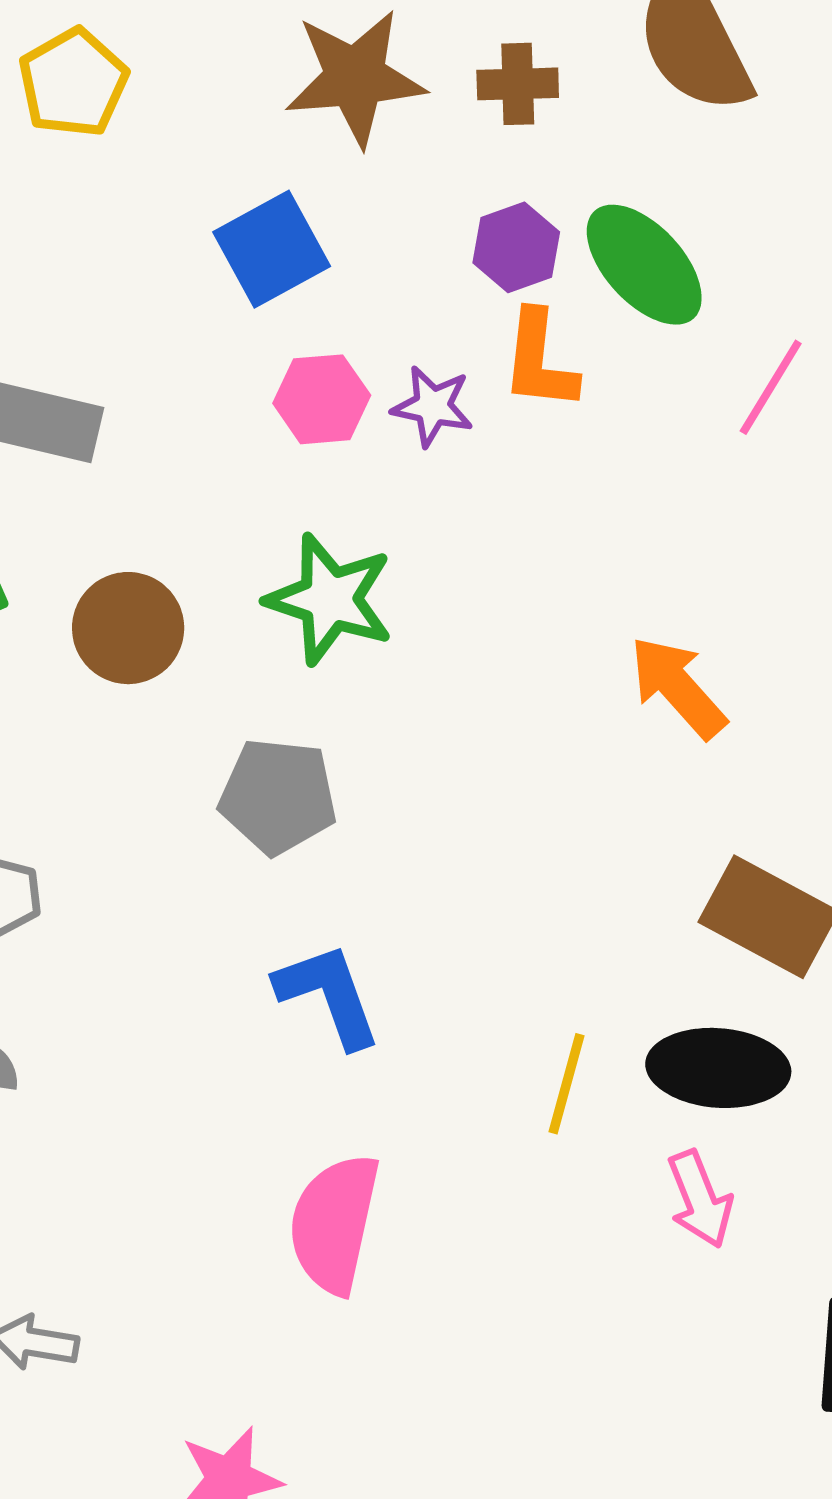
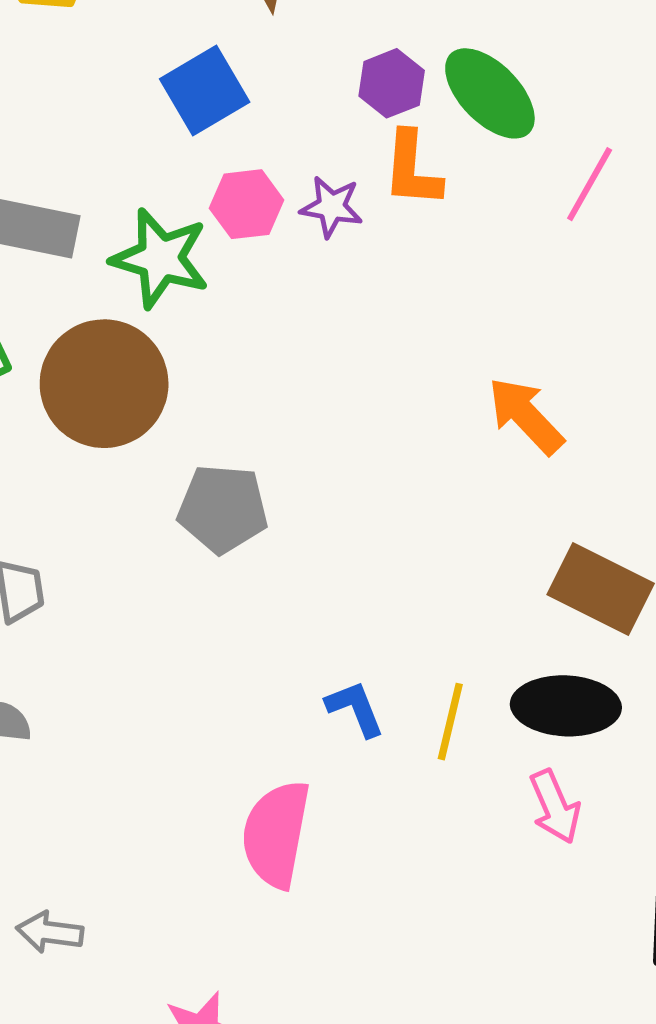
green star: (330, 599) -> (160, 258), moved
brown circle: (128, 628) -> (104, 384), size x1.5
blue L-shape: (328, 995) -> (355, 709), moved, size x0.7

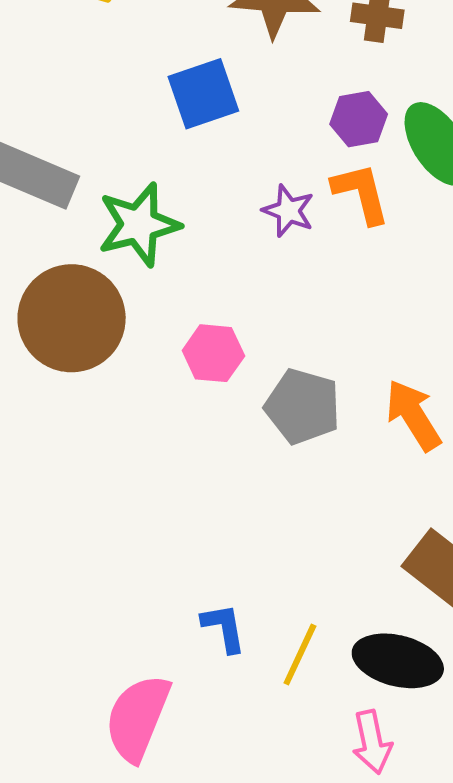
orange L-shape: (412, 169) -> (361, 193), turned 150
pink hexagon: (247, 204) -> (213, 353), moved
green star: (160, 258) -> (139, 225), turned 30
gray pentagon: (223, 509) -> (303, 406), moved

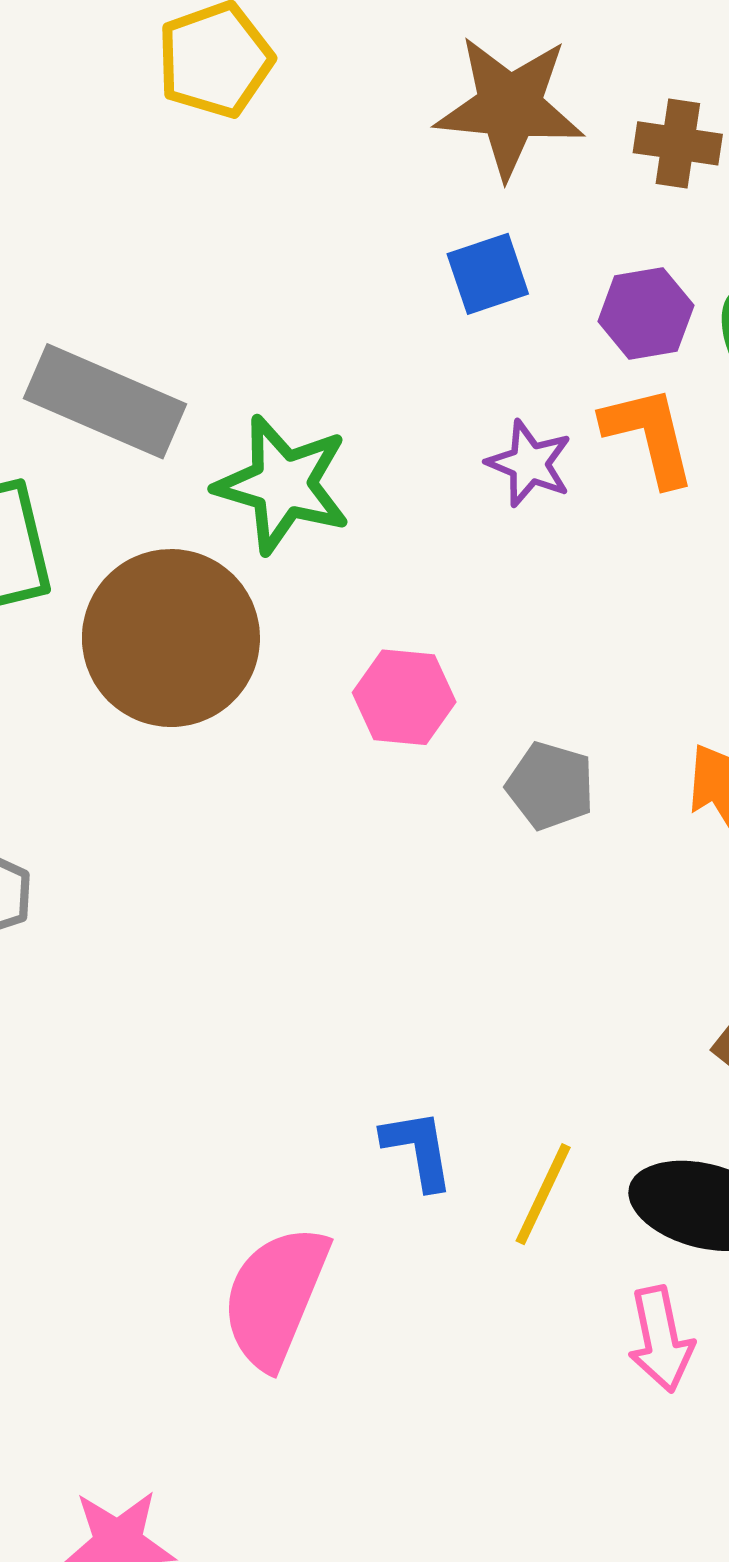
blue square: (203, 94) -> (488, 274), moved, size x0.7
green star: (139, 225) -> (283, 484), turned 30
gray pentagon: (303, 406) -> (550, 786), size x0.7

